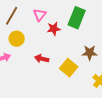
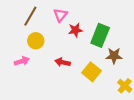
green rectangle: (77, 18) -> (100, 35), moved

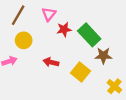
green rectangle: (100, 35) -> (89, 35), turned -65

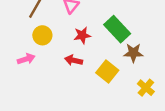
red star: (64, 29) -> (82, 35), moved

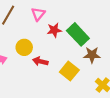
yellow circle: (42, 35) -> (24, 47), moved
red star: (82, 35) -> (54, 30), moved

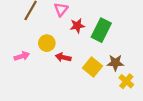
green rectangle: (78, 34) -> (101, 30), turned 70
brown star: (92, 55) -> (115, 63), moved

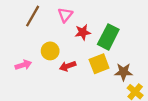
red arrow: (63, 57) -> (68, 66), turned -32
yellow square: (93, 67) -> (99, 64), moved, turned 30

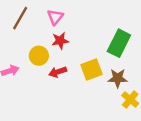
red star: (83, 32) -> (60, 41), moved
green rectangle: (108, 37) -> (119, 43), moved

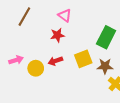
pink triangle: (55, 17) -> (65, 16), moved, turned -32
yellow circle: (39, 56) -> (36, 68), moved

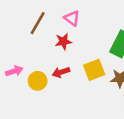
brown line: (24, 17) -> (38, 23), moved

